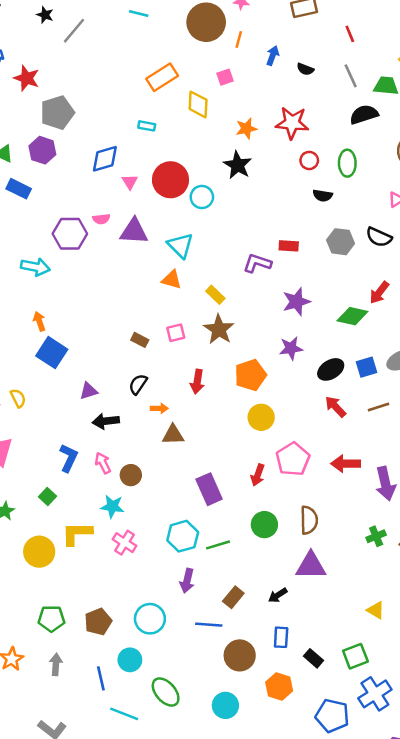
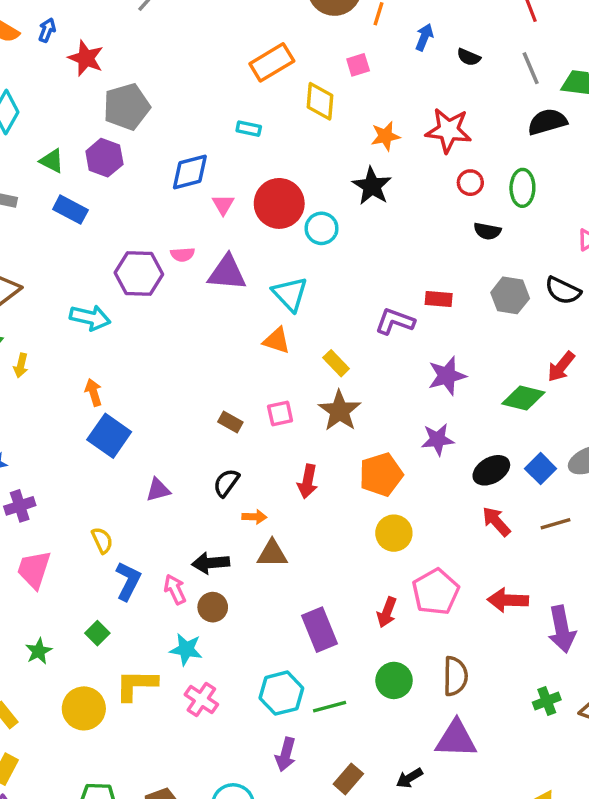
blue square: (367, 367) -> (541, 469), turned -30
yellow semicircle: (18, 398) -> (102, 540), moved
black arrow: (106, 421) -> (211, 563), moved

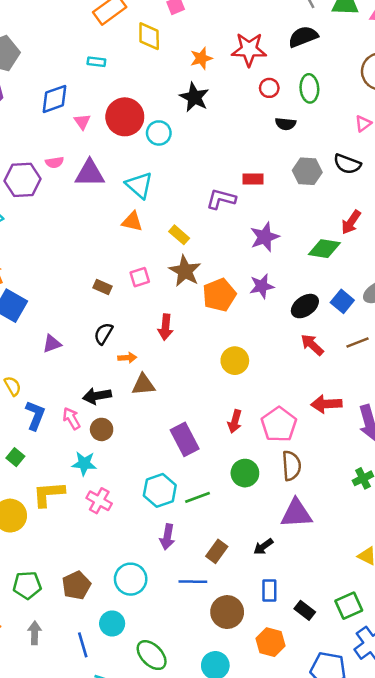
black semicircle: (547, 122) -> (303, 37), moved
orange pentagon: (381, 475) -> (219, 295), moved
pink pentagon: (436, 592) -> (279, 424), moved

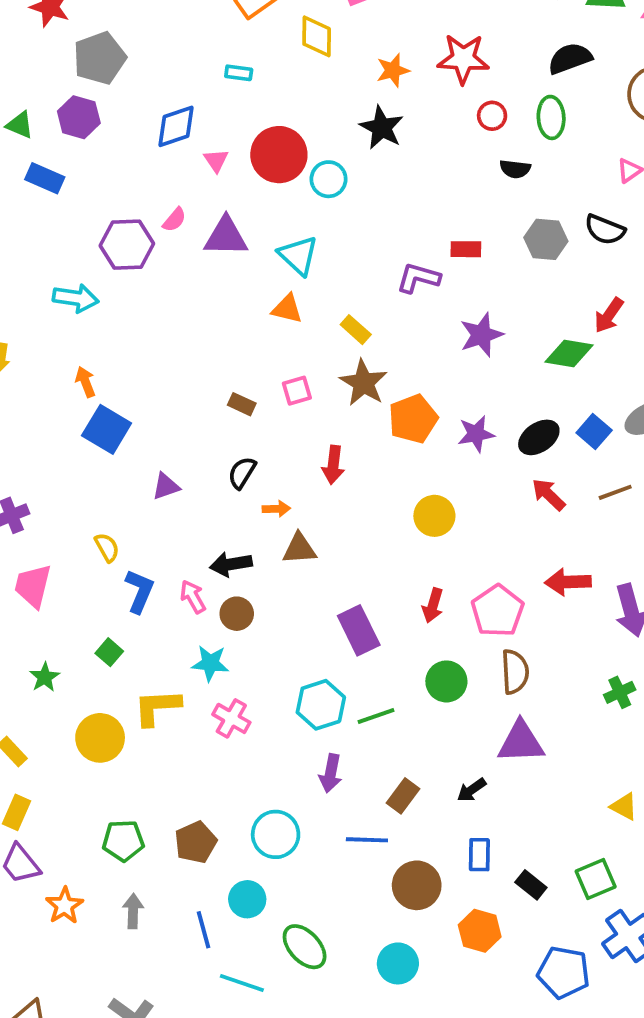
black semicircle: (303, 37) -> (570, 58), moved
pink semicircle: (55, 162) -> (174, 220), turned -42
purple star: (262, 286) -> (476, 434), moved

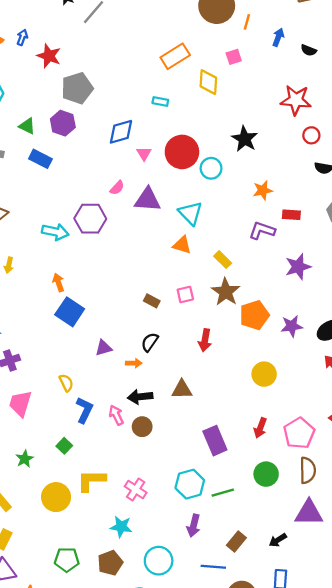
orange star: (393, 70) -> (263, 190), moved
purple hexagon: (127, 245) -> (90, 219), moved
orange arrow: (276, 509) -> (134, 363), moved
cyan star: (210, 663) -> (121, 527), moved

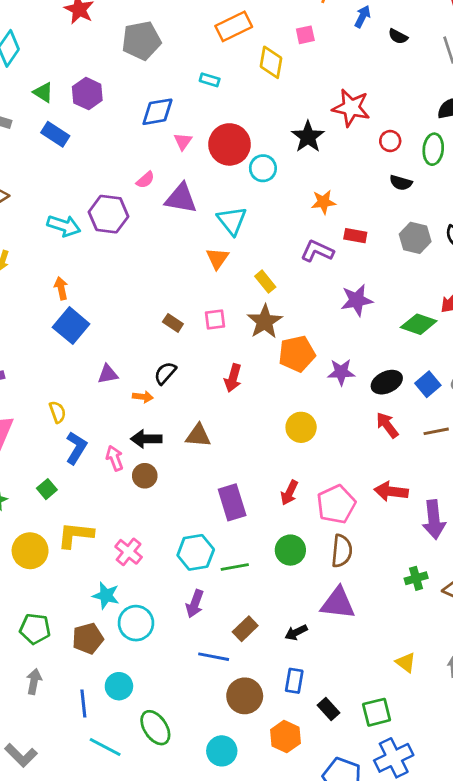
gray pentagon: (77, 88) -> (141, 41), moved
red star: (296, 100) -> (351, 108), moved
orange triangle: (182, 245) -> (217, 258), turned 42
cyan circle: (159, 561) -> (136, 623), moved

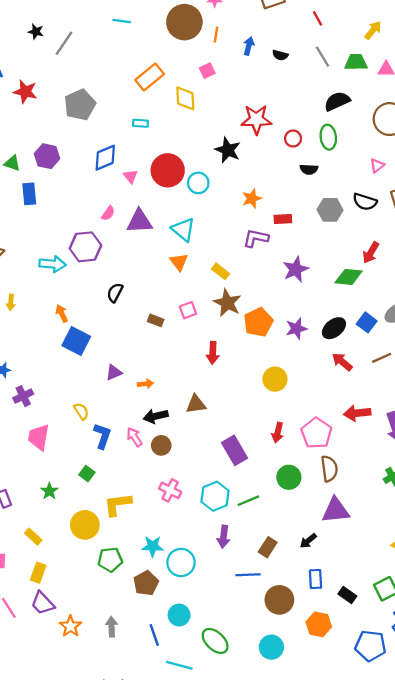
blue rectangle: (55, 134) -> (29, 194), turned 65
black semicircle: (165, 373) -> (115, 293), moved
pink cross: (129, 552) -> (170, 490), moved
green pentagon: (35, 629) -> (110, 560), moved

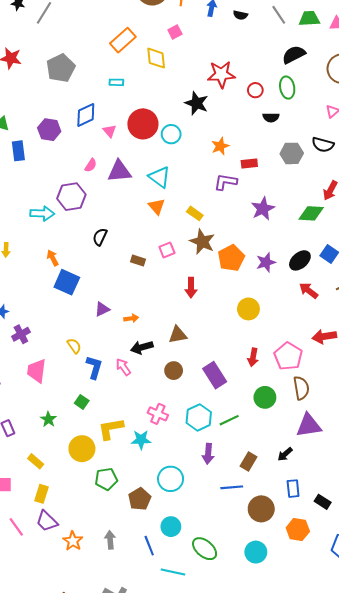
purple hexagon: (47, 156) -> (49, 130), moved
brown circle: (161, 445) -> (174, 371), moved
cyan star: (152, 546) -> (141, 440), moved

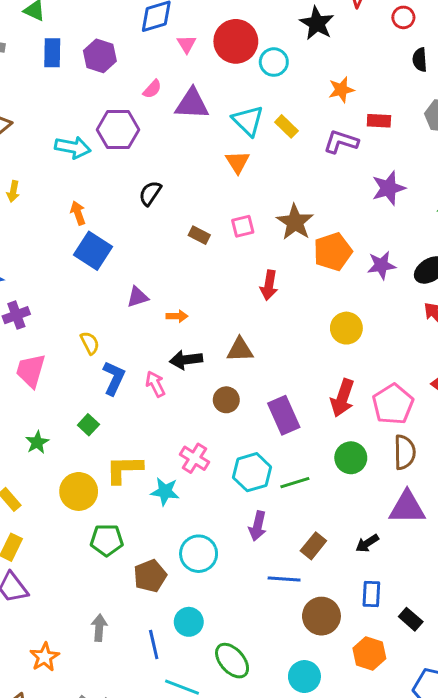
black semicircle: (271, 117) -> (420, 60), turned 77
purple hexagon: (49, 130) -> (100, 56), moved
yellow rectangle: (195, 213) -> (286, 126), moved
red arrow: (253, 357) -> (342, 398), size x1.4
orange star: (73, 541) -> (45, 657), moved

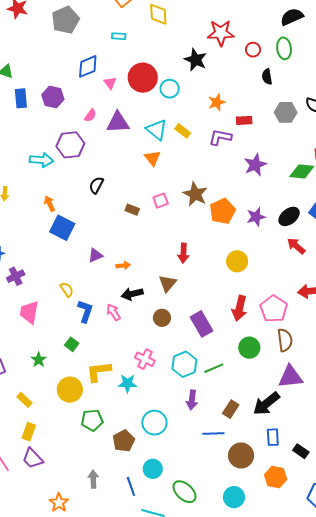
red arrow: (269, 285) -> (183, 253), moved
brown triangle: (240, 350) -> (168, 283), turned -42
black arrow: (367, 543) -> (266, 404), size x1.8

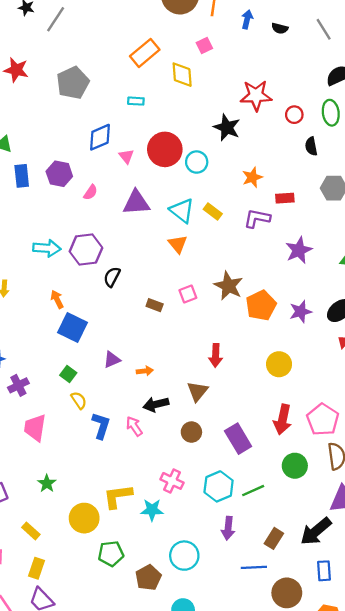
pink semicircle: (90, 115) -> (90, 192), moved
purple hexagon: (70, 145) -> (86, 250), moved
green square: (72, 344) -> (68, 374), moved

